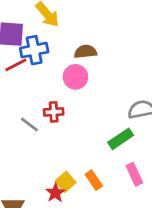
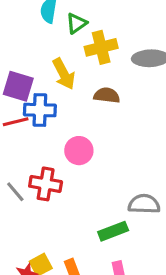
brown semicircle: (86, 52) -> (107, 95), moved
red cross: (54, 112) -> (46, 184), size x1.4

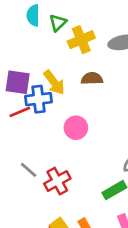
yellow arrow: (64, 74) -> (54, 82), moved
red cross: (46, 184) -> (57, 181), moved, turned -30

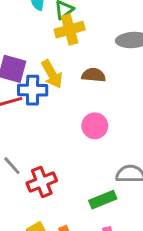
yellow cross: (81, 40) -> (70, 30), moved
pink circle: (76, 128) -> (95, 126), moved

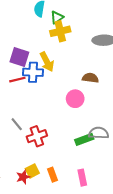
brown semicircle: (94, 75) -> (90, 78), moved
green rectangle: (103, 200) -> (84, 139), moved

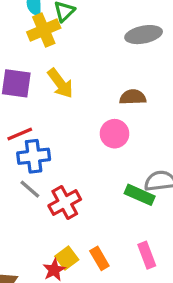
yellow cross: (60, 31) -> (44, 30), moved
blue cross: (33, 72) -> (34, 156), moved
red line: (17, 80) -> (20, 134), moved
green rectangle: (84, 139) -> (140, 195), turned 54

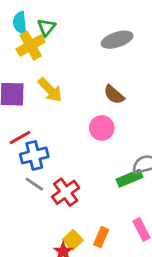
brown semicircle: (133, 97) -> (114, 95), turned -130
green rectangle: (140, 195) -> (129, 178), turned -40
orange rectangle: (99, 258) -> (101, 237), turned 60

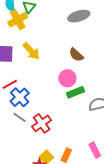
blue cross: (34, 155) -> (20, 97), turned -30
green rectangle: (129, 178) -> (76, 92), moved

